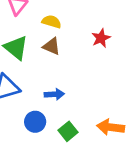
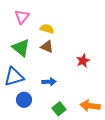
red star: (101, 38) -> (83, 61), moved
blue circle: (35, 122) -> (24, 100), moved

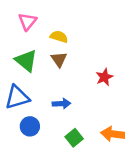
brown triangle: (47, 47) -> (59, 59), turned 32

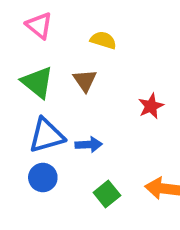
pink triangle: (27, 21) -> (39, 25), turned -30
yellow semicircle: (59, 37) -> (103, 40), moved
blue triangle: (17, 97) -> (47, 135), moved

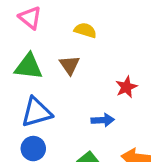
green triangle: (37, 82) -> (29, 67), turned -32
blue arrow: (89, 145) -> (103, 120), moved

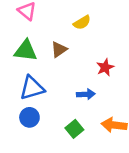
yellow semicircle: (85, 30) -> (82, 23), moved, turned 132
brown triangle: (70, 65) -> (59, 49), turned 30

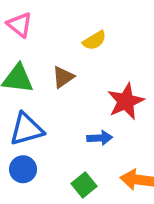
red star: (105, 67) -> (126, 101), size x1.5

